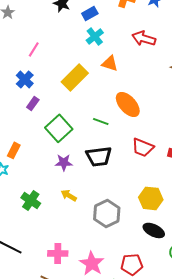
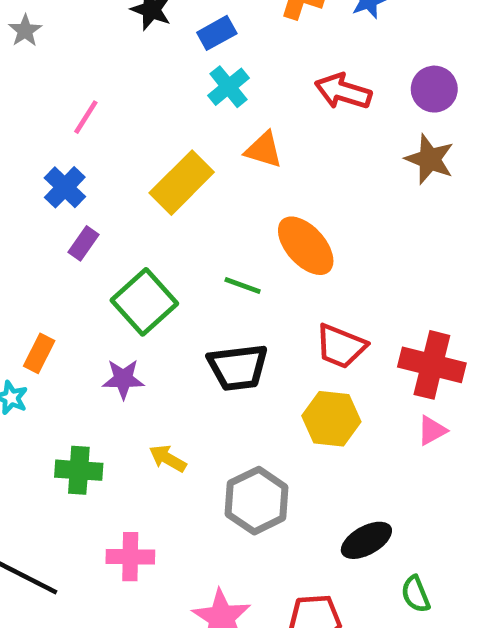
purple star: (64, 162) -> (123, 379), moved
yellow hexagon: (151, 198) -> (331, 419), moved
green cross: (31, 200) -> (79, 470), turned -30
black ellipse: (154, 230) -> (366, 540), turned -55
pink cross: (58, 253) -> (130, 557), moved

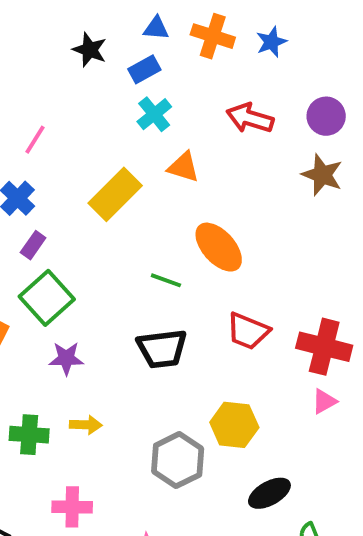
green square: (144, 302) -> (47, 298), moved
yellow hexagon: (331, 419) -> (234, 425), moved
yellow arrow: (168, 459) -> (86, 425), moved, turned 152

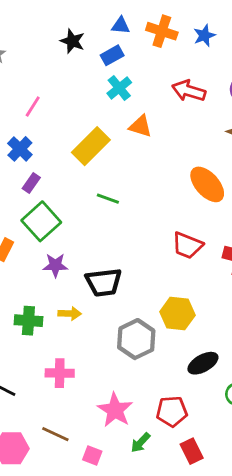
orange ellipse: (219, 247) -> (207, 184), moved
green line: (166, 280) -> (108, 199), moved
black trapezoid: (162, 349) -> (104, 282), moved

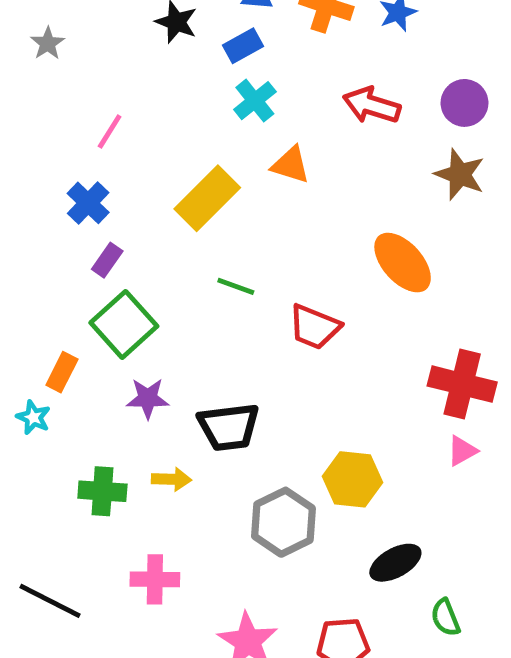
red trapezoid: (187, 245) -> (314, 327), moved

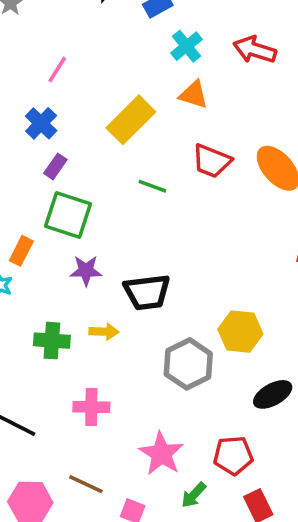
cyan cross: (255, 101) -> (186, 46), moved
green square: (124, 324) -> (68, 215), turned -30
red trapezoid: (314, 327) -> (212, 161), moved

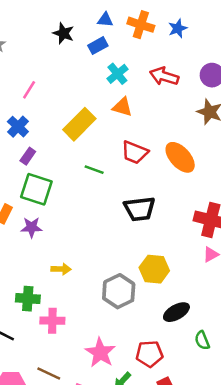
purple star: (86, 271) -> (31, 227), moved
black trapezoid: (147, 292) -> (140, 209), moved
green cross: (52, 341) -> (28, 299), moved

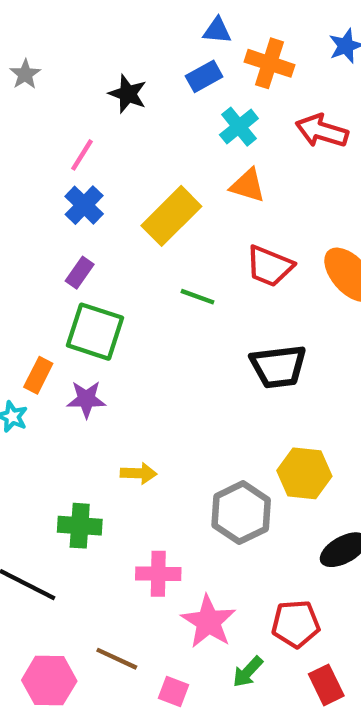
orange cross: (141, 25) -> (269, 63), moved
black star: (63, 33) -> (128, 94), moved
blue cross: (18, 127) -> (84, 205), moved
pink cross: (52, 321) -> (158, 574), moved

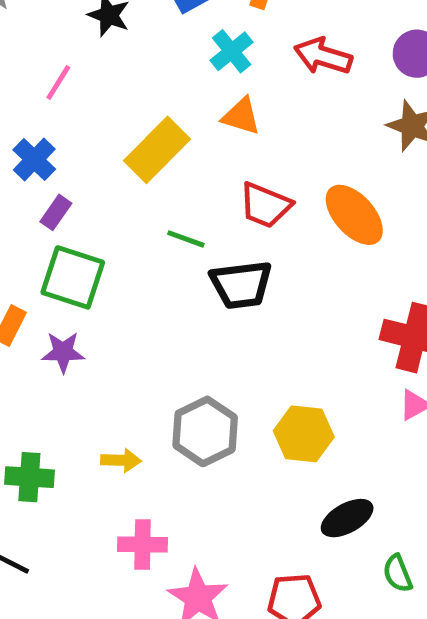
blue cross: (84, 205) -> (34, 160), moved
black trapezoid: (278, 366) -> (241, 285), moved
yellow arrow: (139, 473) -> (121, 460), moved
gray hexagon: (241, 513) -> (205, 431), moved
green cross: (80, 526) -> (29, 477), moved

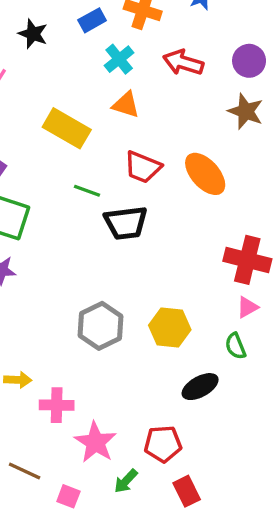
yellow rectangle: (157, 150) -> (67, 128), turned 75
yellow arrow: (121, 460) -> (18, 380), moved
green semicircle: (398, 573) -> (236, 346), moved

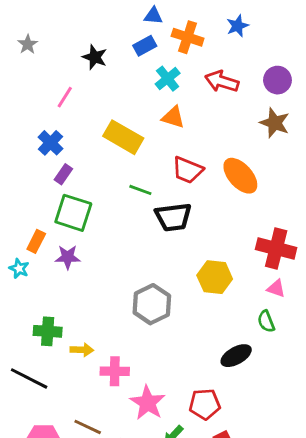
pink triangle: (247, 307) -> (276, 288), turned 48
yellow hexagon: (170, 327) -> (215, 277), moved

